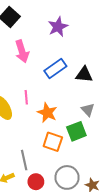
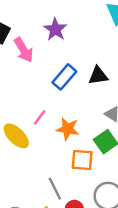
pink arrow: (22, 51) -> (24, 50), moved
pink line: (26, 97) -> (40, 117), turned 56

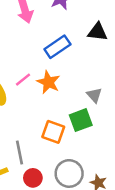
black triangle: (98, 76) -> (98, 32), moved
orange star: (68, 129) -> (48, 82), moved

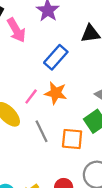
gray line: (20, 153) -> (42, 131), moved

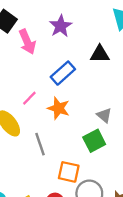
pink line: (31, 97) -> (29, 98), moved
orange square: (72, 139) -> (69, 172), moved

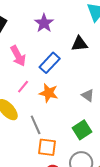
pink arrow: (27, 42) -> (18, 56), moved
green square: (94, 141) -> (82, 130), moved
orange square: (69, 172) -> (47, 147), moved

